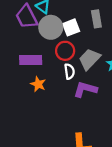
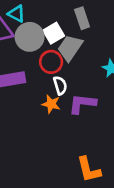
gray trapezoid: (89, 59) -> (70, 48), moved
orange star: (38, 84) -> (51, 104), moved

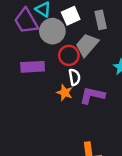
white square: (54, 33) -> (71, 16), moved

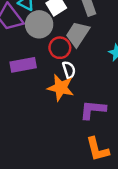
orange star: (65, 93) -> (61, 88), size x1.5
purple L-shape: (92, 95) -> (93, 110), moved

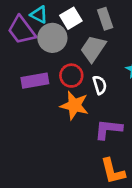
red circle: (60, 48) -> (71, 76), moved
white semicircle: (69, 70) -> (100, 85), moved

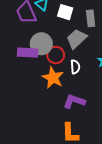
white square: (71, 18) -> (65, 12), turned 35
gray circle: (52, 38) -> (41, 44), moved

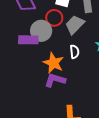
red circle: (56, 55) -> (54, 18), moved
purple L-shape: (74, 101) -> (55, 80), moved

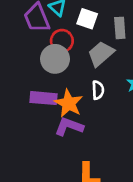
red circle: (54, 18) -> (62, 41), moved
purple rectangle: (28, 40) -> (43, 98), moved

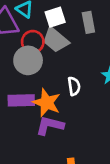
white square: (87, 19) -> (55, 17), turned -30
gray trapezoid: (101, 54) -> (56, 40), moved, turned -92

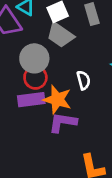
red circle: (33, 42) -> (35, 78), moved

